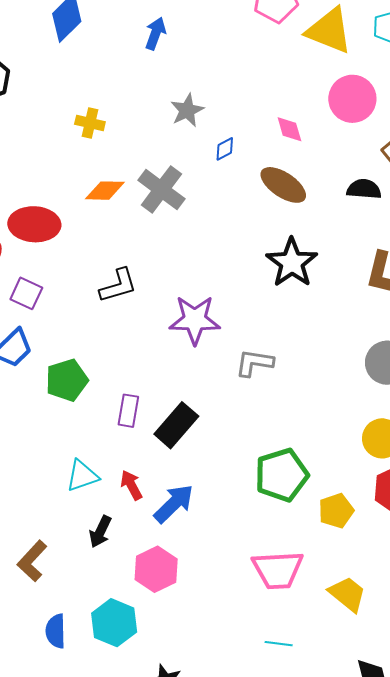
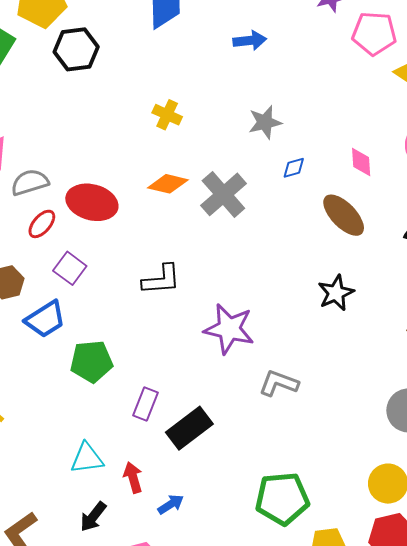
blue arrow: (155, 33) -> (250, 41), turned 52
black star: (292, 263) -> (336, 293), size x0.7
blue arrow: (174, 504) -> (171, 504), size x0.6

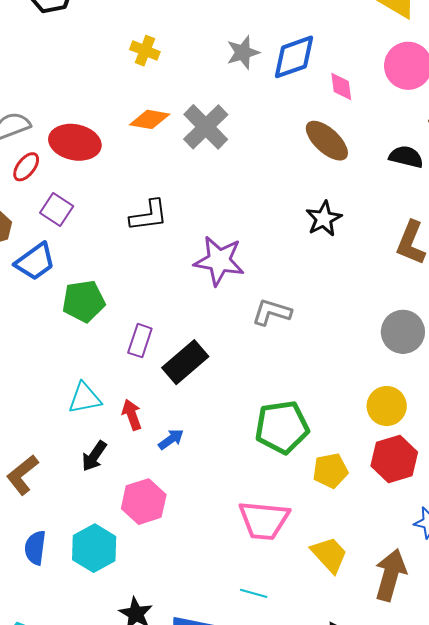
blue diamond: (294, 168) -> (294, 57), moved, size x2.0

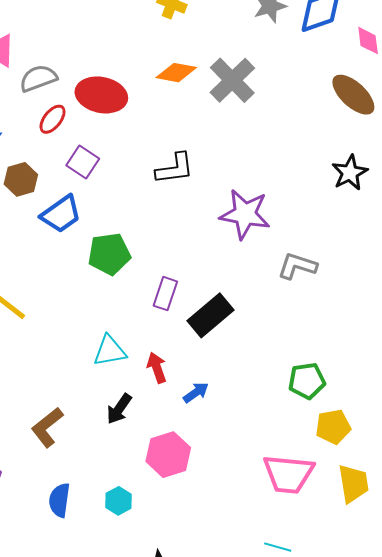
green pentagon: (282, 427) -> (307, 381), size x0.7
yellow pentagon: (330, 471) -> (333, 427), moved
cyan hexagon: (94, 548) -> (118, 501), size x0.6
yellow trapezoid: (329, 555) -> (353, 484), moved, turned 33

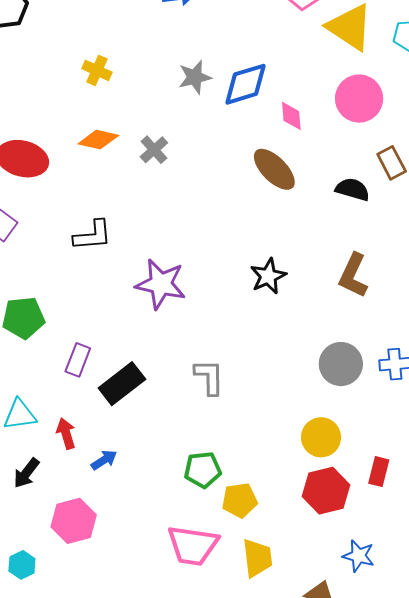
gray cross: (232, 80) -> (154, 150), size x0.6
black star: (350, 173) -> (268, 276), moved
gray L-shape: (297, 266) -> (209, 377), moved, turned 69
green pentagon: (307, 381) -> (203, 470), moved

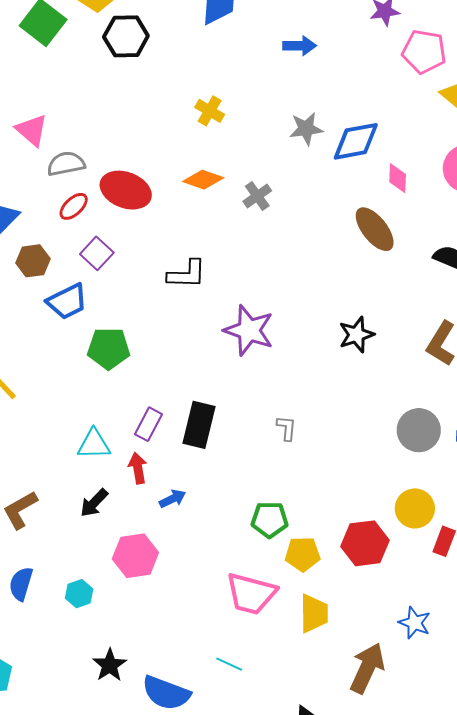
purple rectangle: (78, 360) -> (149, 424), moved
gray L-shape: (209, 377) -> (287, 428), size x0.7
black rectangle: (122, 384) -> (199, 425), turned -45
yellow circle: (321, 437) -> (415, 508), moved
red hexagon: (326, 491) -> (365, 543), moved

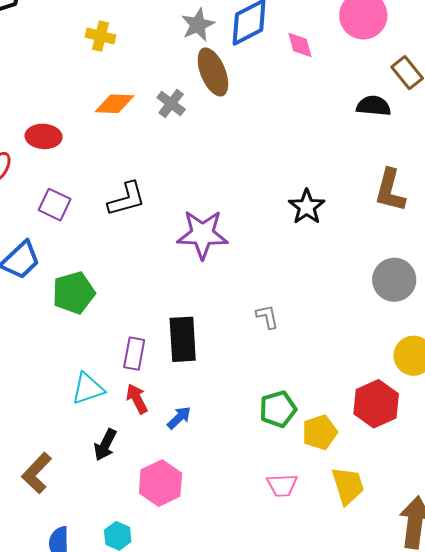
red ellipse: (126, 190) -> (44, 136), size x0.7
brown ellipse: (375, 229) -> (213, 72), moved, turned 33
purple square: (97, 253) -> (55, 205), moved
pink trapezoid: (251, 594) -> (282, 485), size x0.6

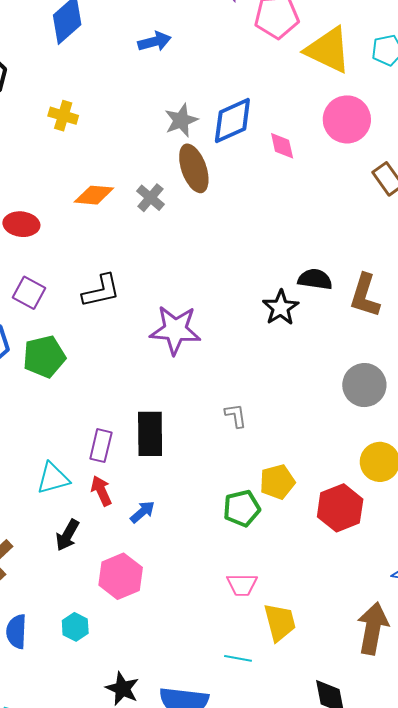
yellow cross: (100, 36) -> (63, 116), moved
black semicircle: (374, 106) -> (315, 279), moved
green pentagon: (74, 293) -> (44, 357), moved
yellow pentagon: (320, 432) -> (277, 482), moved
yellow trapezoid: (348, 486) -> (280, 622), moved

